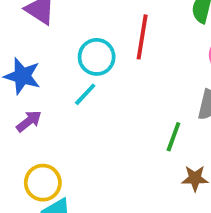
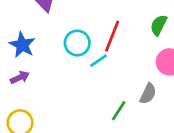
cyan line: (85, 94) -> (98, 61), moved

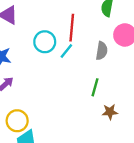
gray semicircle: (148, 94) -> (102, 51), moved

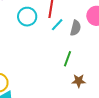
cyan line: (66, 51) -> (57, 25), moved

